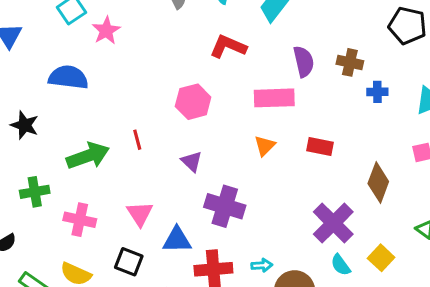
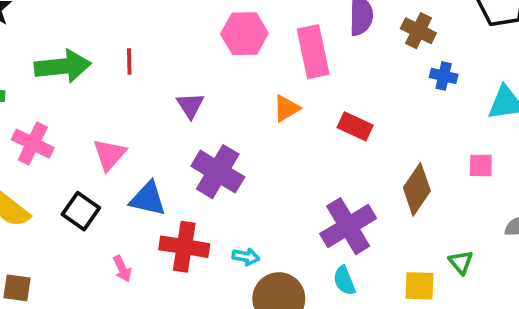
pink rectangle: (274, 98) -> (313, 52), turned 66
pink hexagon: (193, 102) -> (244, 34), moved
yellow square: (381, 258) -> (419, 286), moved, turned 35

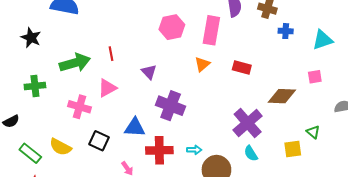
pink rectangle: (313, 52) -> (211, 30), turned 32
pink cross: (33, 144) -> (80, 107), moved
pink triangle: (109, 155) -> (107, 88), moved, turned 30
brown diamond: (417, 189) -> (282, 96), turned 68

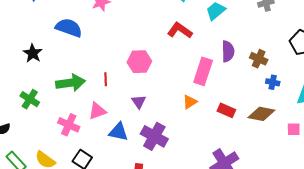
pink hexagon: (172, 27) -> (139, 62), moved
green cross: (35, 86) -> (30, 99), turned 30
brown diamond: (282, 96) -> (261, 114), moved
blue triangle: (135, 127) -> (118, 132), moved

